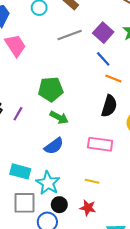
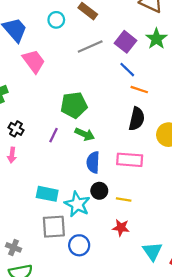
purple line: (18, 114) -> (53, 135), moved
blue semicircle: (54, 146) -> (93, 162), moved, turned 132
black circle: (59, 205) -> (99, 191), moved

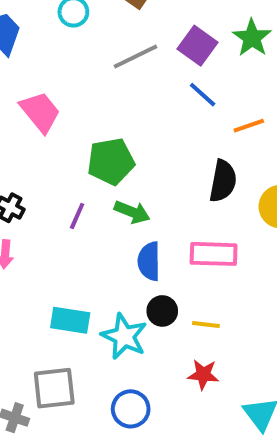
pink trapezoid: (34, 61) -> (40, 112), moved
orange line: (139, 90) -> (249, 126), moved, turned -35
gray square: (54, 227) -> (54, 388), moved

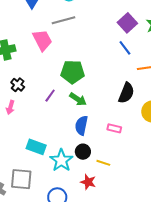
gray line: (136, 57) -> (63, 20), moved
pink rectangle: (214, 254) -> (114, 128), size x0.6
red star: (203, 375) -> (88, 182), moved

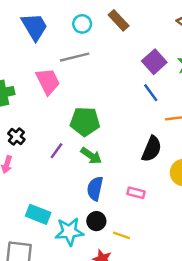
cyan star: (61, 160) -> (69, 232), turned 30

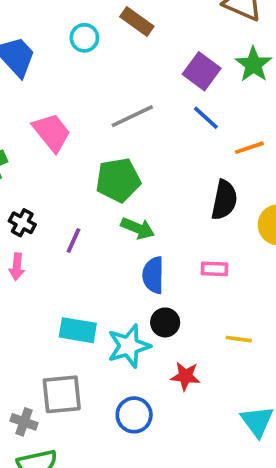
gray line: (75, 57) -> (132, 116), moved
purple line: (57, 151) -> (73, 240), moved
yellow line: (122, 235) -> (239, 339), moved

